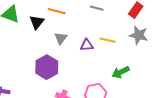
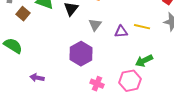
green arrow: (121, 72) -> (144, 61), moved

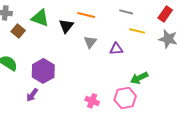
yellow line: (142, 27) -> (137, 31), moved
purple hexagon: (81, 54) -> (43, 71), moved
purple arrow: (37, 78) -> (32, 95), turned -64

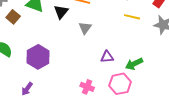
purple triangle: (116, 49) -> (107, 57), moved
purple arrow: (32, 95) -> (27, 89), moved

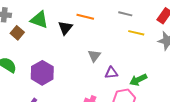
gray triangle: (85, 28) -> (94, 56), moved

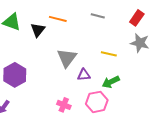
yellow line: (136, 33) -> (109, 54), moved
gray triangle: (94, 56) -> (67, 58), size x1.5

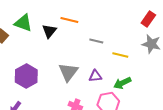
gray line: (98, 16) -> (96, 41), moved
gray triangle: (67, 58) -> (68, 72), moved

